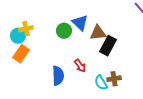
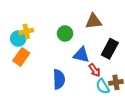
blue triangle: (80, 23) -> (81, 55), moved, turned -30
brown triangle: (98, 33) -> (94, 21), moved
red arrow: (80, 66) -> (95, 70), moved

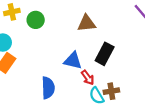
yellow cross: (26, 31) -> (12, 12), moved
green circle: (65, 33) -> (36, 20), moved

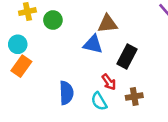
blue triangle: (73, 61) -> (93, 44), moved
cyan semicircle: (97, 96) -> (99, 101), moved

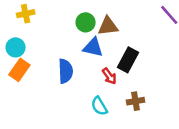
green circle: (53, 20) -> (86, 22), moved
red arrow: (109, 82) -> (109, 76), moved
blue semicircle: (66, 93) -> (66, 71), moved

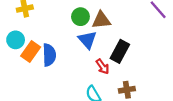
blue triangle: (93, 47) -> (87, 40), turned 36
orange rectangle: (19, 70) -> (31, 51), moved
blue semicircle: (66, 71) -> (49, 55), moved

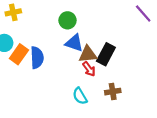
brown triangle: (101, 20) -> (88, 54), moved
blue triangle: (87, 40) -> (74, 43), turned -30

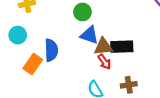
orange rectangle: (19, 54) -> (33, 64), moved
black rectangle: (106, 54) -> (122, 47), turned 60

